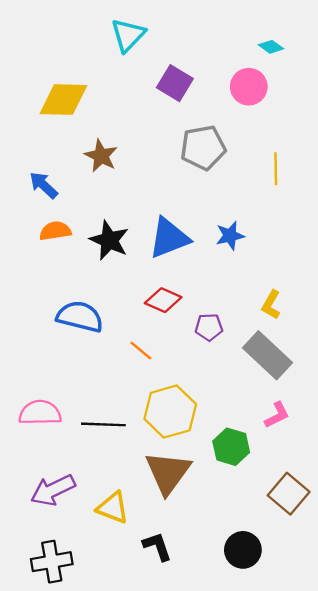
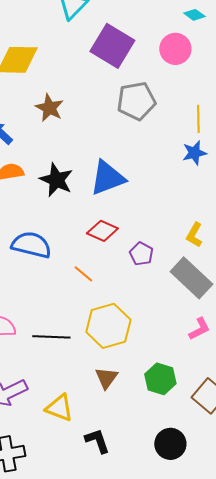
purple square: (175, 83) -> (112, 46), size x1.4
blue star: (230, 236) -> (194, 153), moved
purple pentagon: (209, 327) -> (141, 254), turned 30
green hexagon: (231, 447) -> (160, 379), moved
brown triangle: (168, 473) -> (106, 378), size x0.6

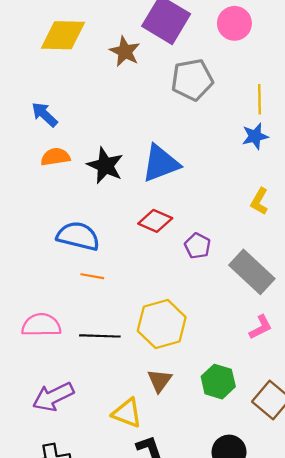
brown star: (49, 108) -> (125, 52), moved
yellow L-shape: (194, 235) -> (259, 201), moved
orange line: (83, 274) -> (92, 276), moved, turned -30
yellow triangle: (59, 408) -> (127, 413), moved

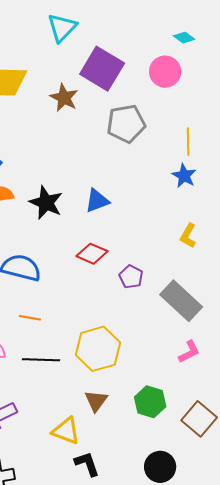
blue star: (255, 136) -> (184, 176), turned -30
blue triangle: (161, 163) -> (97, 201), size x0.7
orange line: (92, 276) -> (30, 318), moved

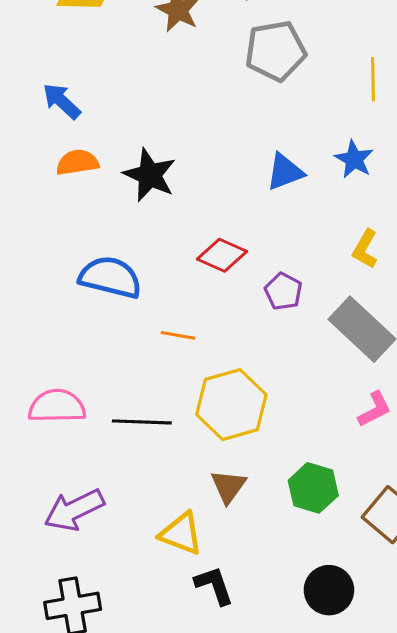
blue star: (184, 176) -> (354, 159), moved
blue triangle: (97, 201) -> (285, 172), moved
yellow L-shape: (188, 236) -> (365, 249), moved
orange line: (30, 318) -> (178, 335), moved

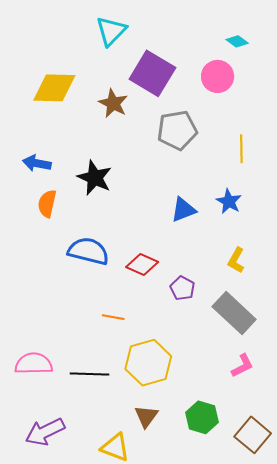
blue arrow: (62, 101) -> (37, 163), turned -32
orange semicircle: (77, 162) -> (47, 204), turned -68
black star: (150, 175) -> (95, 178), moved
blue semicircle: (110, 277) -> (88, 251), moved

